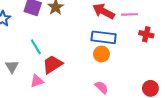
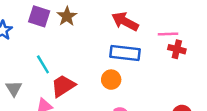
pink line: (130, 14) -> (168, 34), moved
orange circle: (101, 54) -> (111, 80), moved

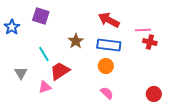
brown star: (67, 16) -> (76, 41), moved
orange circle: (111, 80) -> (106, 66), moved

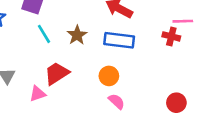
pink line: (143, 30) -> (183, 21), moved
cyan line: (44, 54) -> (44, 34), moved
orange circle: (106, 66) -> (109, 76), moved

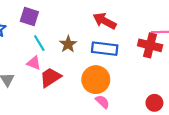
red cross: (171, 36) -> (150, 45), size x1.5
orange circle: (109, 76) -> (96, 80), size x1.6
pink triangle: (38, 94) -> (34, 63), moved, turned 40

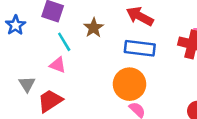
brown star: (68, 44) -> (94, 28), moved
red trapezoid: (50, 77) -> (50, 101), moved

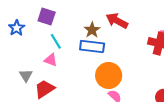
brown star: (94, 28) -> (92, 30), moved
blue rectangle: (140, 48) -> (92, 47), moved

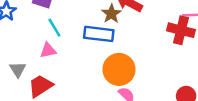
brown star: (92, 30) -> (111, 14), moved
pink triangle: (51, 60) -> (48, 50), turned -32

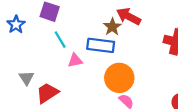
pink triangle: (48, 50) -> (75, 60), moved

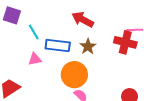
brown star: (112, 27) -> (88, 47), moved
cyan line: (60, 40) -> (34, 32), moved

